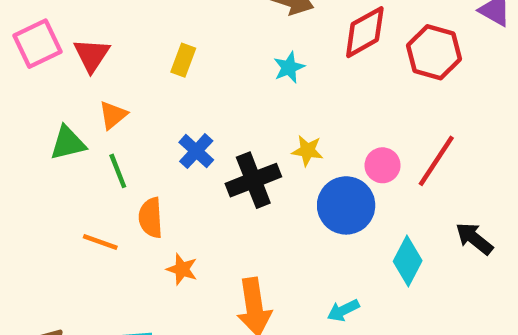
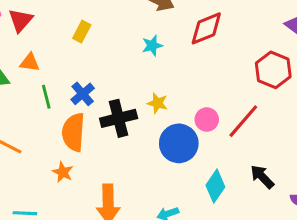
red hexagon: (434, 52) -> (273, 70), moved
orange triangle: (113, 115) -> (30, 62), turned 40
green line: (118, 171) -> (46, 97), moved
orange semicircle: (151, 218) -> (73, 132), moved, size x1.4

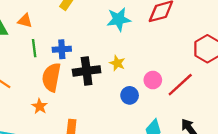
cyan star: (152, 46) -> (119, 19), size x1.5
blue cross: (83, 94) -> (62, 49), turned 30
blue circle: (179, 143) -> (130, 95), size x0.6

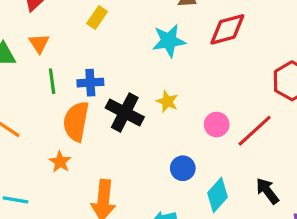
orange triangle: (25, 21) -> (39, 43), turned 42
black cross: (87, 71) -> (125, 112), turned 35
blue circle: (130, 95) -> (183, 168), moved

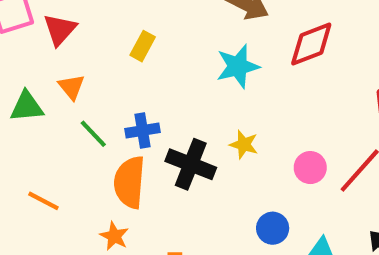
green line: (52, 81) -> (93, 134), turned -30

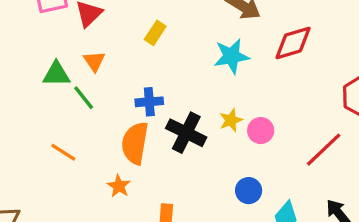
green line: (93, 134) -> (84, 98), moved
yellow star: (244, 144) -> (231, 120), turned 30
pink circle: (310, 168) -> (261, 131), moved

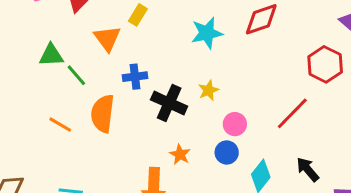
orange triangle: (94, 61) -> (107, 38), moved, size x1.4
pink circle: (261, 131) -> (235, 124), moved
orange semicircle: (135, 143) -> (103, 114), moved
orange star: (119, 186) -> (180, 154), moved

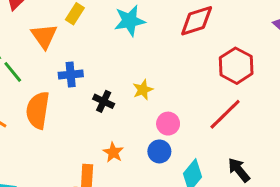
cyan star: (207, 33) -> (130, 21), moved
red hexagon: (325, 64) -> (236, 66), moved
black cross: (169, 103) -> (104, 101), size x0.6

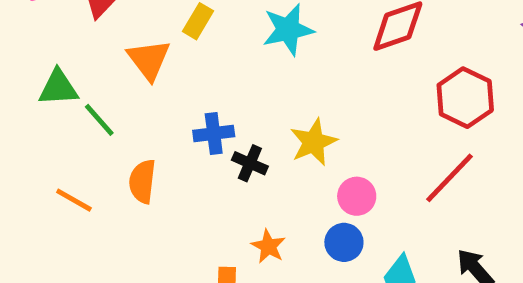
blue cross: (71, 75) -> (214, 134), moved
yellow star: (143, 90) -> (314, 142), size x1.4
orange semicircle: (38, 110) -> (142, 181), size x0.7

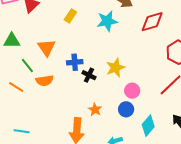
orange triangle: (149, 60) -> (46, 48), moved
green line: (99, 120) -> (27, 66), moved
orange semicircle: (142, 181) -> (45, 81), turned -108

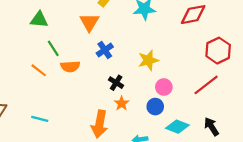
orange triangle: (46, 48) -> (89, 22), moved
blue cross: (75, 62) -> (105, 50), turned -35
black cross: (89, 75) -> (116, 83), moved
cyan diamond: (148, 126) -> (177, 127), turned 65

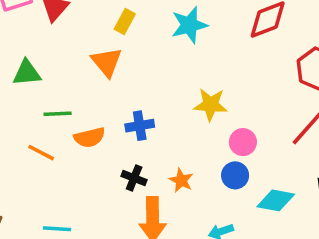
green line: (53, 48) -> (58, 114), turned -49
blue cross: (105, 50) -> (140, 126), moved, turned 35
yellow star: (148, 60) -> (211, 105), turned 30
black cross: (116, 83) -> (134, 178), moved

